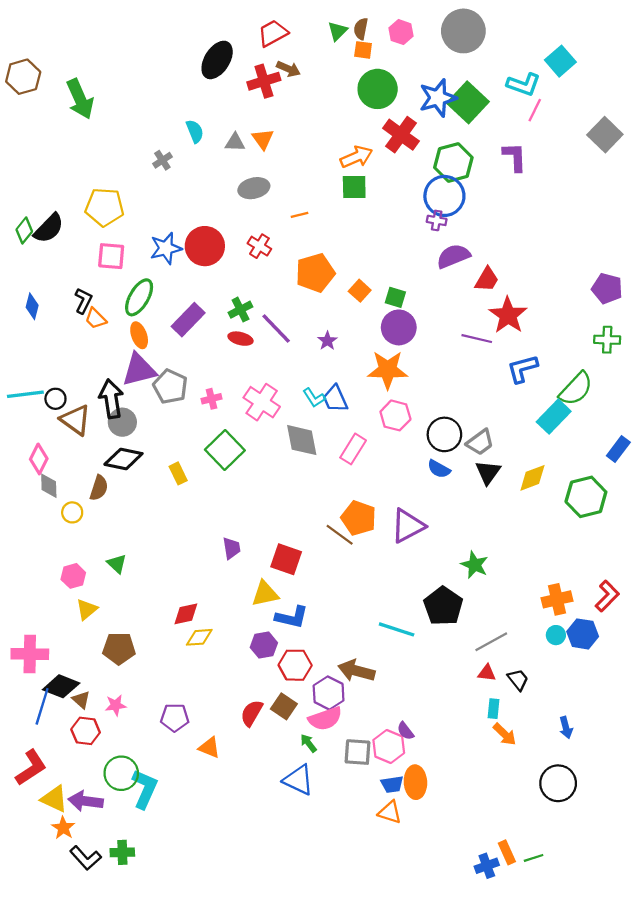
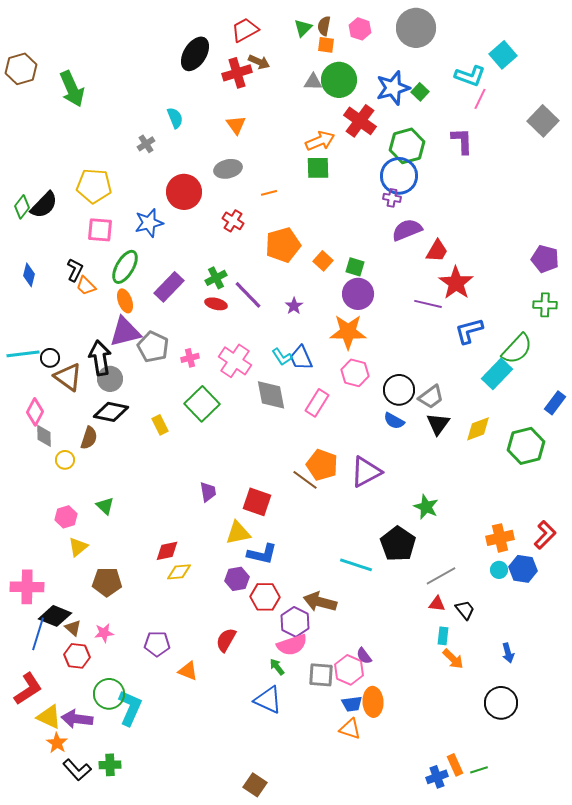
green square: (468, 102) -> (420, 92), size x0.5
gray triangle: (235, 142) -> (313, 82), moved
red circle: (205, 246) -> (184, 192), moved
brown square: (284, 706) -> (255, 785), moved

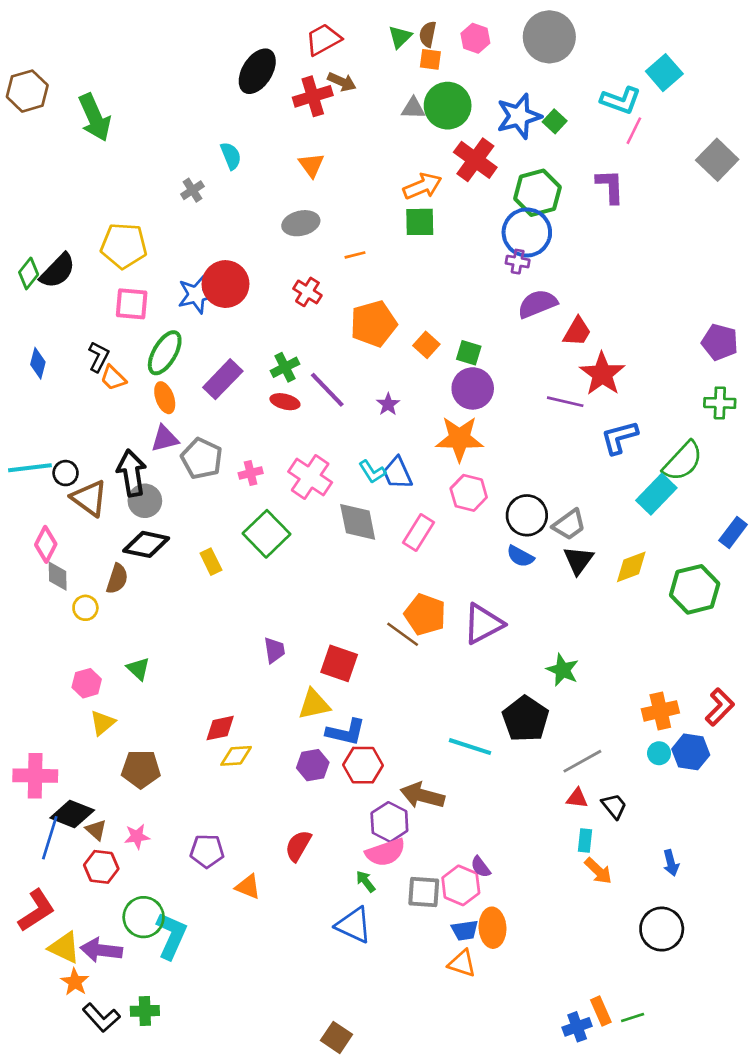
red circle: (184, 192) -> (226, 284), moved
purple triangle: (125, 332) -> (165, 439), size x0.7
red hexagon: (265, 597) -> (363, 765), moved

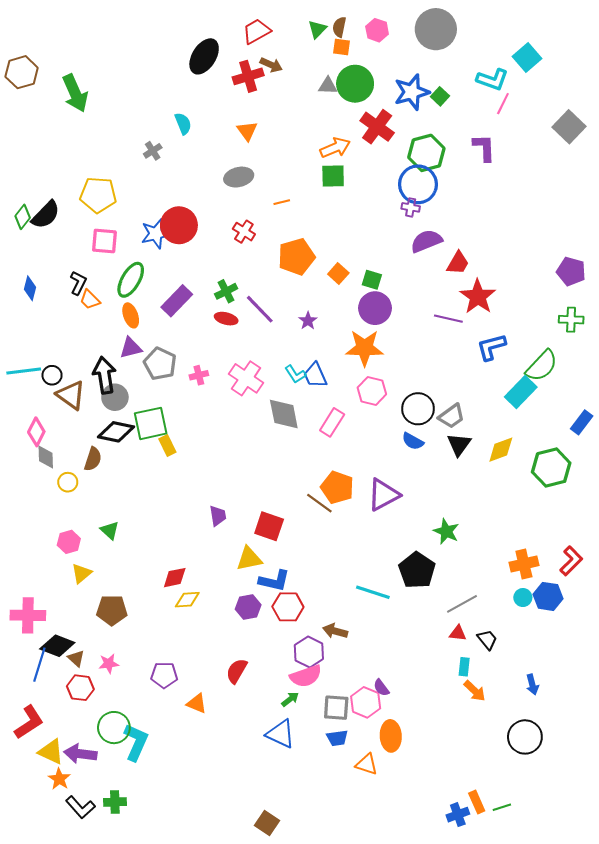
green square: (266, 534) -> (151, 423), moved, turned 32
brown arrow: (422, 796) -> (335, 631), size x0.7
green arrow: (366, 881) -> (290, 699), turned 90
blue trapezoid: (465, 930) -> (337, 738), moved

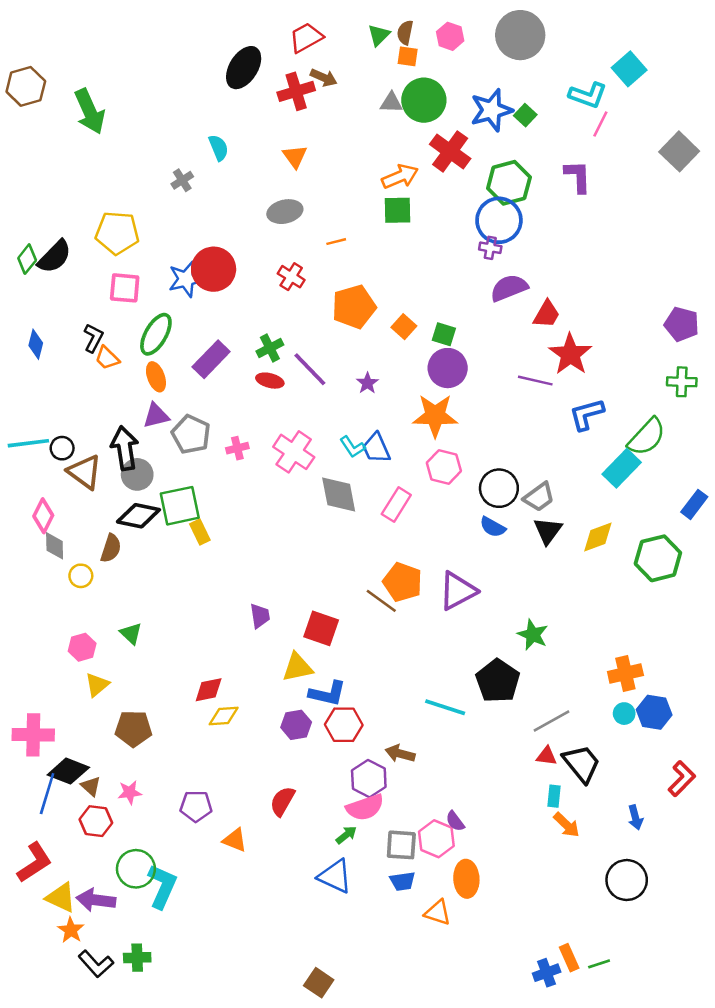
red L-shape: (571, 561) -> (682, 779), moved
black trapezoid: (487, 639) -> (582, 764), size x1.6

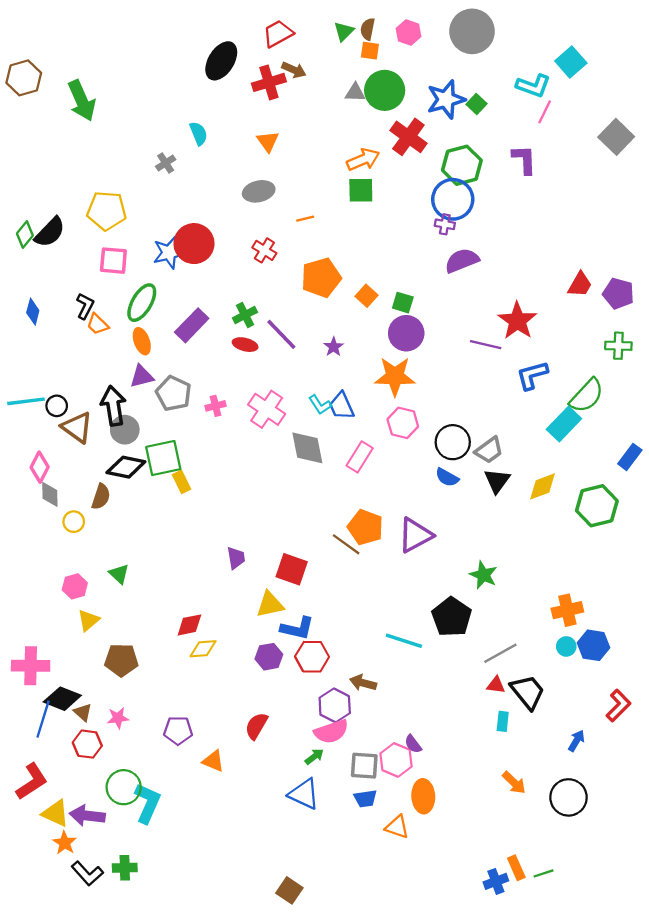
red trapezoid: (547, 314) -> (580, 284), moved
blue arrow: (635, 817) -> (576, 741), turned -135
orange arrow: (567, 825) -> (514, 783), moved

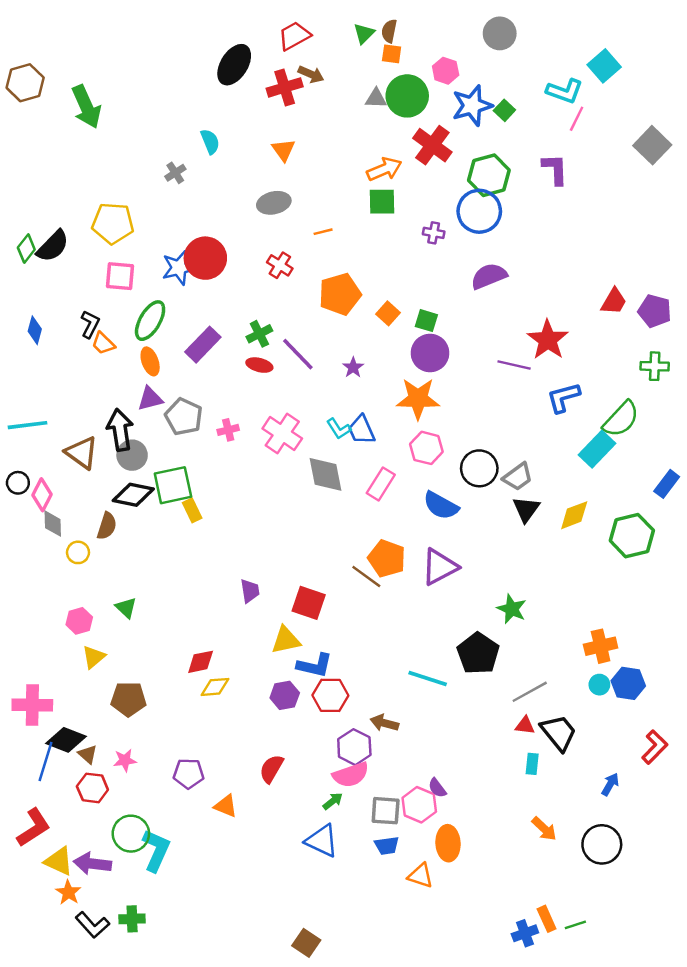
gray circle: (472, 31) -> (500, 33), size x0.7
pink hexagon: (408, 32) -> (446, 71), moved
purple cross: (445, 224) -> (434, 233), moved
black circle: (57, 406) -> (18, 483), moved
blue semicircle: (447, 477) -> (441, 506), moved, size x1.4

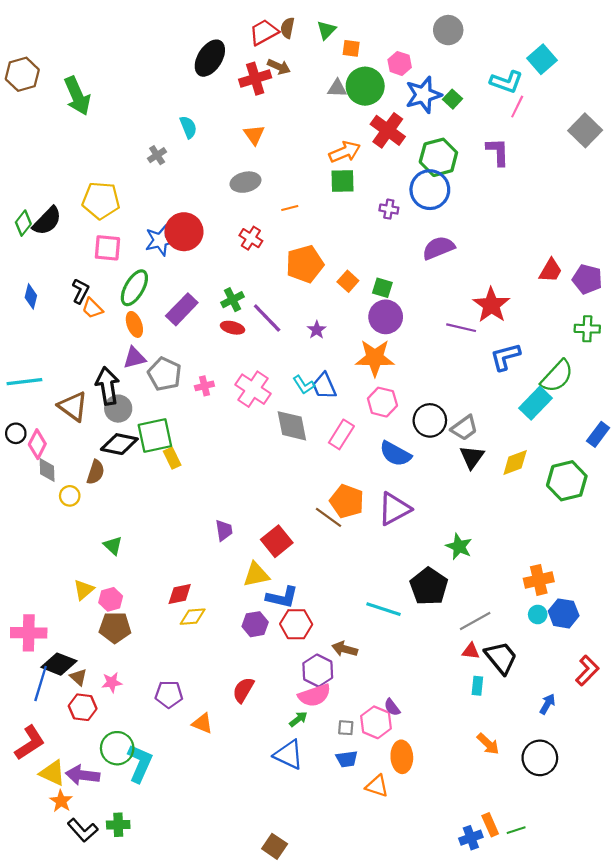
brown semicircle: (389, 31) -> (288, 28), moved
red square: (309, 603) -> (277, 541), turned 32
pink hexagon: (79, 621) -> (111, 599), moved
gray square: (386, 811) -> (346, 728), size x0.6

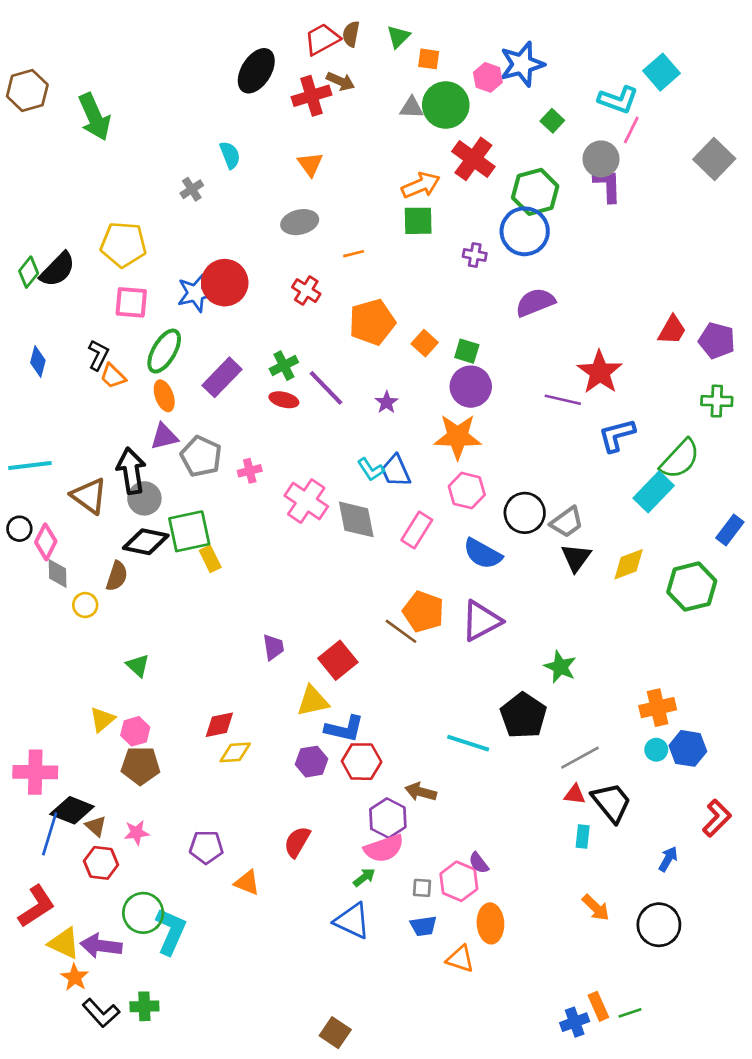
gray circle: (448, 30) -> (601, 159), moved
blue star: (423, 95) -> (522, 64), moved
pink cross: (253, 389) -> (306, 501), moved

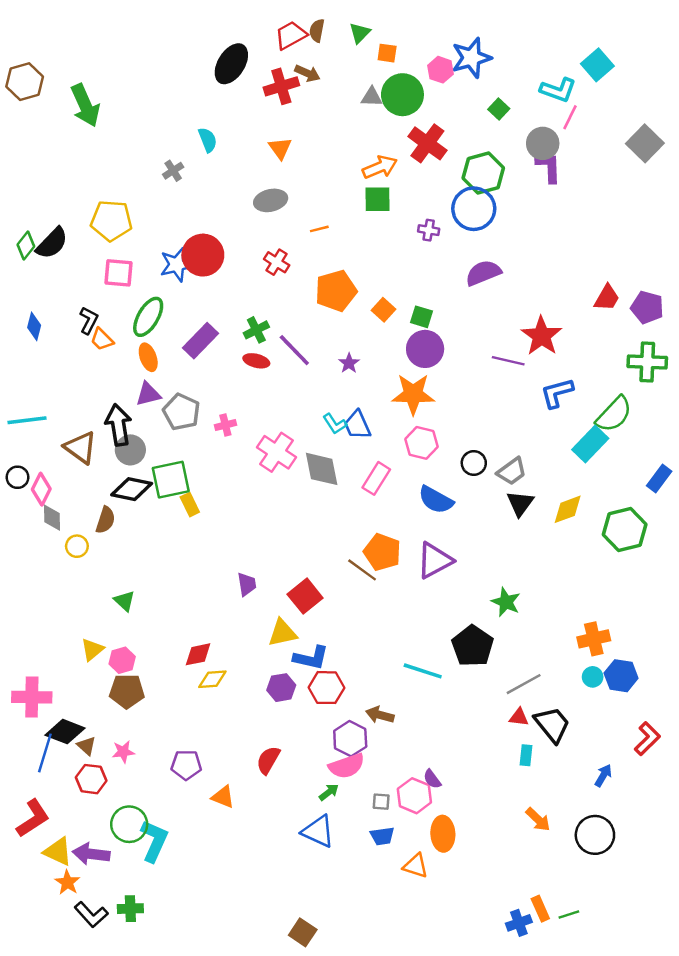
green cross: (717, 401) -> (647, 362), size x1.4
black circle: (525, 513) -> (474, 463), size x0.7

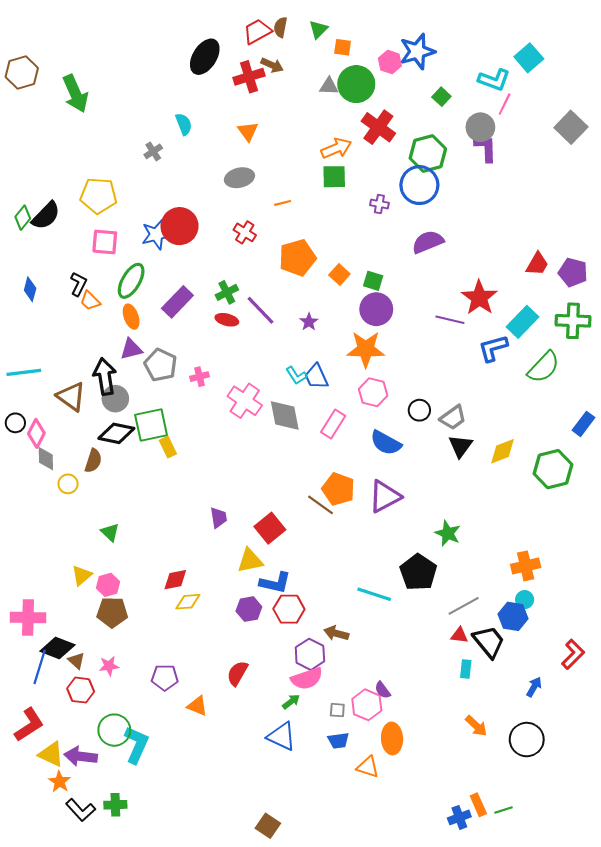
cyan rectangle: (590, 444) -> (522, 322), moved
blue hexagon: (621, 676) -> (513, 616), moved

